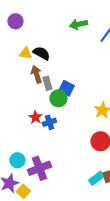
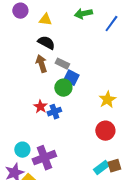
yellow triangle: (25, 53) -> (45, 20), moved
gray rectangle: (47, 83) -> (62, 64), moved, turned -48

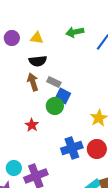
purple circle: (20, 11) -> (12, 38), moved
black semicircle: (46, 43) -> (38, 61), turned 144
blue cross: (54, 112) -> (72, 148), moved, size x1.5

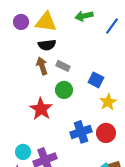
yellow triangle: (37, 38) -> (46, 22), size x1.6
blue square: (63, 96) -> (96, 80), moved
red star: (32, 125) -> (41, 109), size x1.6

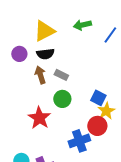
purple circle: (21, 22) -> (19, 54), moved
yellow triangle: (46, 22) -> (44, 31), turned -35
blue square: (96, 80) -> (98, 98), moved
red circle: (106, 133) -> (97, 126), moved

